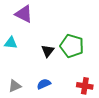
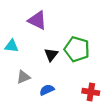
purple triangle: (24, 14) -> (37, 20), moved
gray triangle: (15, 86) -> (23, 77), moved

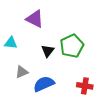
green pentagon: (77, 49) -> (72, 46), turned 30
blue semicircle: (47, 90) -> (44, 84), size x1.5

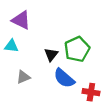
purple triangle: (35, 19) -> (21, 20), moved
blue semicircle: (44, 84) -> (64, 78), moved, turned -115

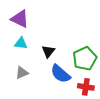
cyan triangle: (11, 46) -> (21, 43), moved
green pentagon: (77, 49) -> (85, 59), moved

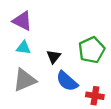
green pentagon: (85, 59) -> (92, 50), moved
gray triangle: (22, 73) -> (25, 80), size x1.6

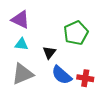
green pentagon: (92, 50) -> (76, 33), moved
red cross: (95, 96) -> (85, 78), moved

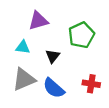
purple triangle: (20, 20) -> (38, 21), moved, turned -42
blue semicircle: (62, 75) -> (54, 88), moved

